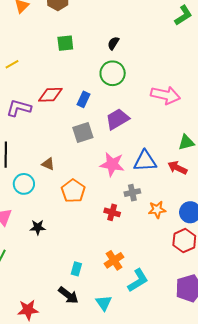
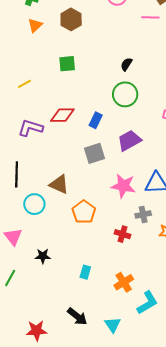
green square: (65, 43) -> (67, 64), moved
brown triangle: (48, 164) -> (59, 184), size x1.5
black star: (38, 227) -> (43, 256), moved
cyan rectangle: (76, 269) -> (85, 272), moved

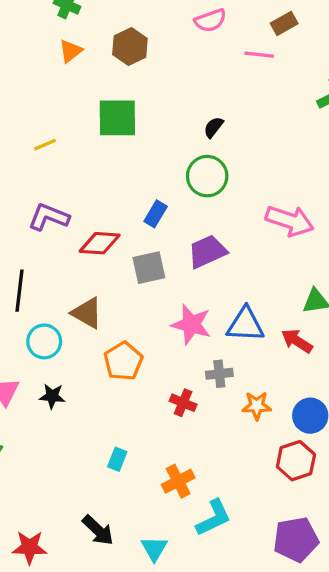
green square: (67, 64) -> (117, 118), size x1.5
red diamond: (62, 115) -> (100, 243), moved
black star: (43, 256) -> (52, 396), moved

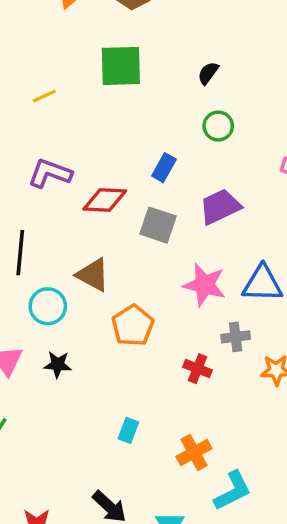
black semicircle: (214, 127) -> (208, 73), moved
green circle: (207, 176) -> (218, 126), size x0.7
gray square: (149, 268) -> (158, 225), turned 32

